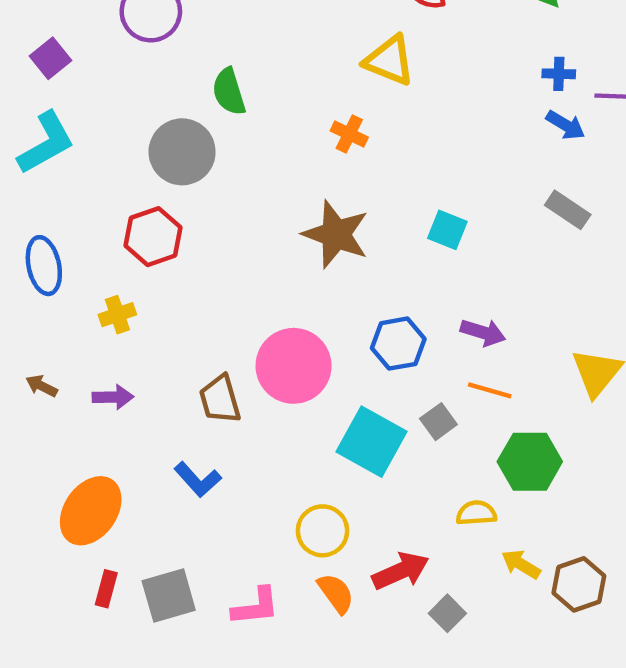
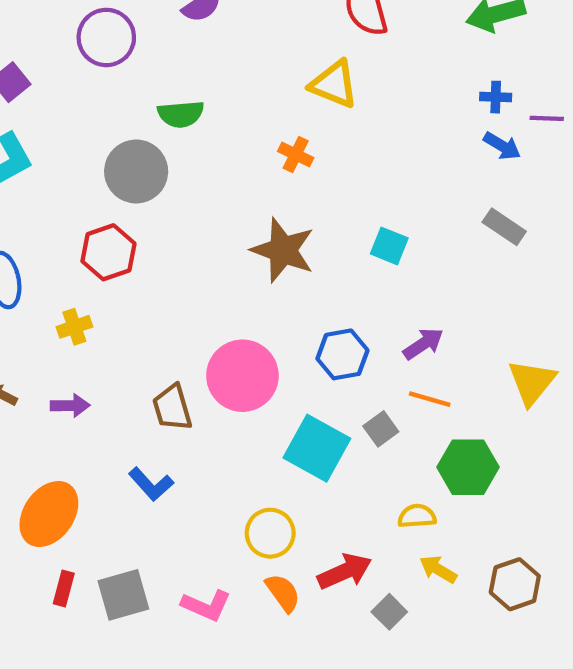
green semicircle: (229, 92) -> (181, 114), turned -78
purple arrow: (483, 332) -> (423, 344), turned -51
yellow arrow: (521, 564) -> (438, 569), moved
pink L-shape: (256, 607) -> (206, 605), turned 30

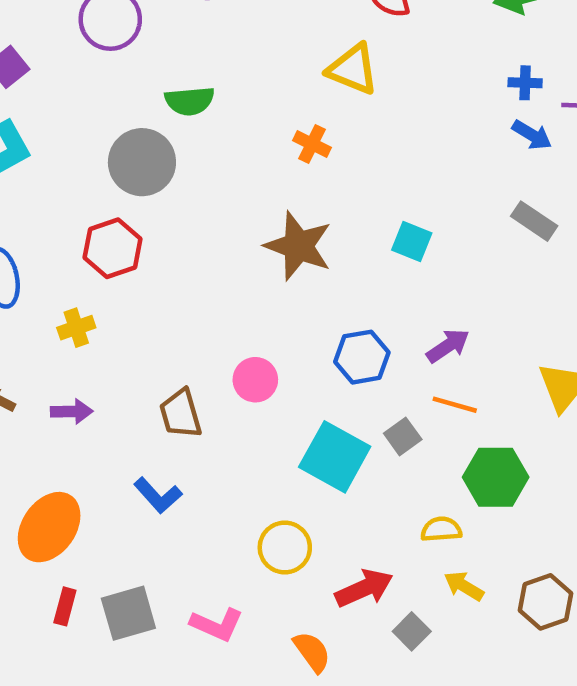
pink circle: (242, 376) -> (255, 380), size x0.6
orange semicircle: (283, 593) -> (312, 652), moved

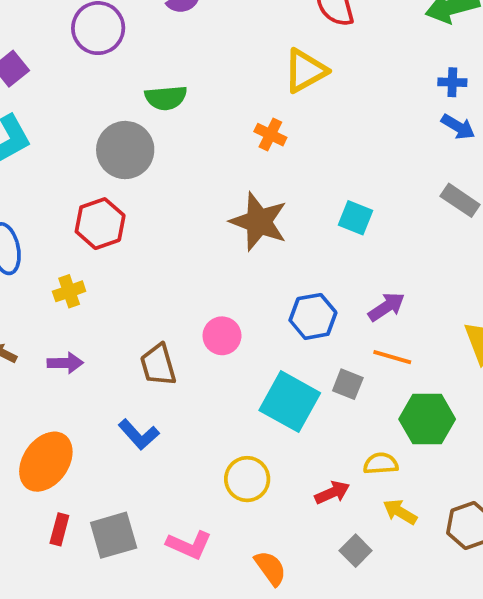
yellow triangle: (353, 69) -> (305, 71), turned -51
gray square: (403, 436) -> (348, 384), turned -32
red arrow: (364, 588) -> (332, 493), moved, size x0.7

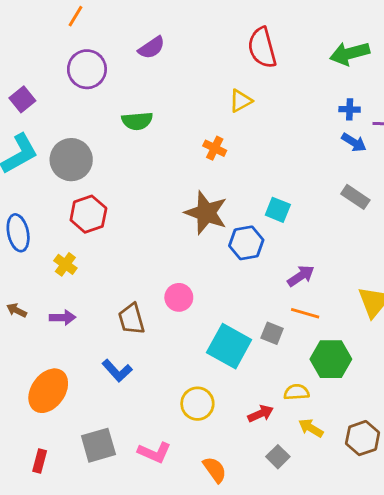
yellow triangle: (305, 71) -> (241, 101), size x0.7
gray circle: (125, 150) -> (71, 160), moved
yellow cross: (69, 291) -> (65, 264), turned -35
blue hexagon: (313, 316) -> (246, 243), moved
red rectangle: (59, 529) -> (40, 461), moved

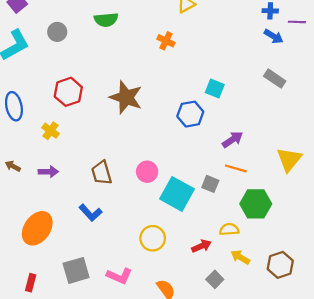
gray circle: (71, 160) -> (57, 32), moved, size x0.6
brown star: (206, 213) -> (126, 97), moved
pink circle: (179, 297) -> (147, 172), moved

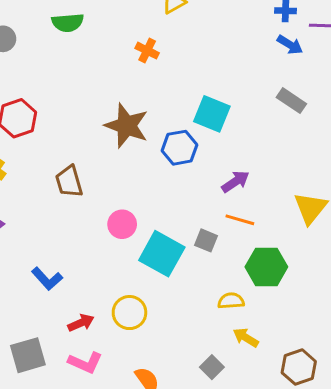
cyan square: (215, 88) -> (212, 114), size x1.4
brown star: (126, 97) -> (127, 126), moved
brown trapezoid: (102, 173) -> (69, 182), moved
red arrow: (201, 246) -> (81, 323), moved
brown hexagon: (280, 265) -> (299, 367), moved

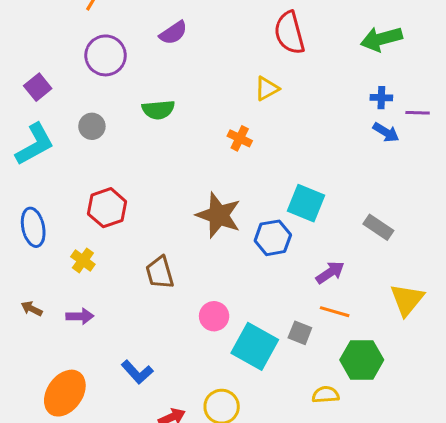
gray rectangle: (291, 101) -> (378, 227), moved

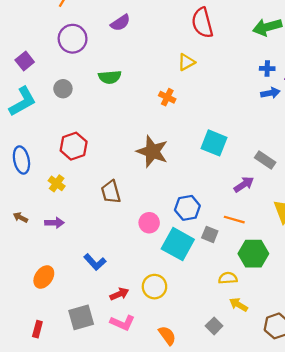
blue arrow: (386, 132) -> (270, 93), turned -42
blue hexagon: (273, 238) -> (187, 208), moved
purple arrow: (330, 273) -> (244, 184), moved
orange ellipse: (65, 393) -> (44, 277), size x0.7

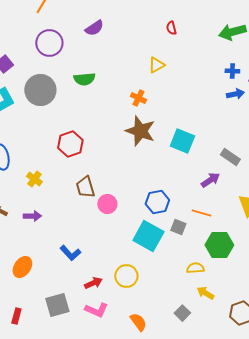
red semicircle: (202, 23) -> (171, 28), size x0.5
gray circle: (63, 89) -> (40, 90), size x1.8
red hexagon: (74, 146) -> (70, 144), moved
brown star: (152, 151) -> (140, 131), moved
pink circle: (149, 223) -> (107, 204), moved

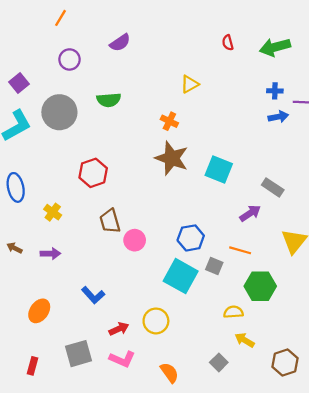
red semicircle: (171, 28) -> (228, 43), moved
purple circle: (49, 43) -> (70, 59), size x0.7

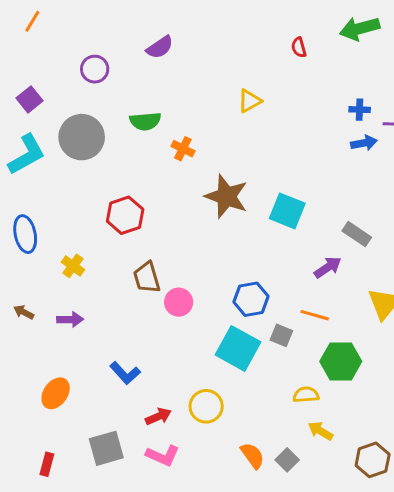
orange line: (61, 18) -> (32, 21), moved
green arrow: (275, 47) -> (360, 29), moved
orange cross: (169, 121) -> (183, 149), moved
orange semicircle: (169, 373) -> (252, 456), moved

